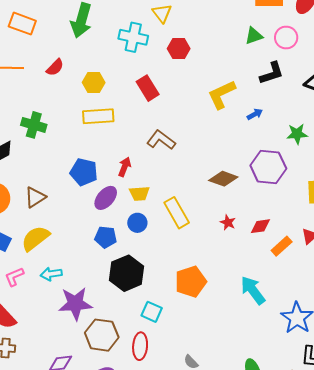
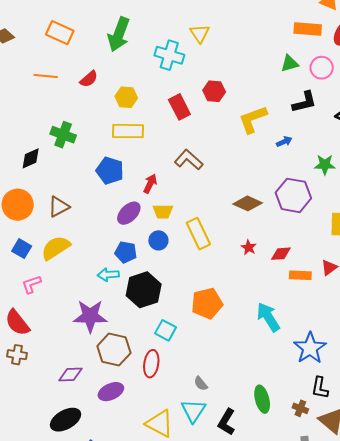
red hexagon: (179, 49) -> (214, 91), moved
blue pentagon: (84, 172) -> (110, 171), moved
orange rectangle: (282, 246) -> (300, 275), turned 40
cyan arrow: (51, 274) -> (108, 275), moved

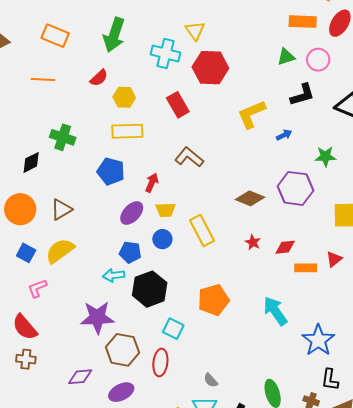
red semicircle: (89, 79) -> (99, 78), moved
red hexagon: (214, 91) -> (210, 68), moved, size x1.6

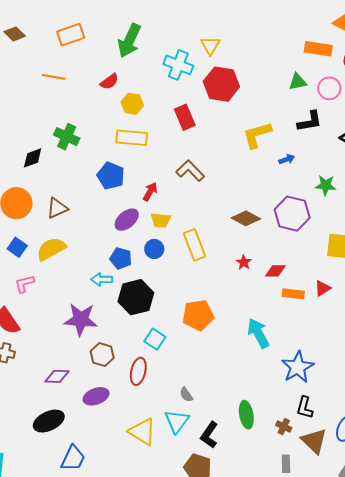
orange rectangle: (55, 36) -> (71, 35), turned -48
brown hexagon: (123, 350) -> (102, 355), size x0.7

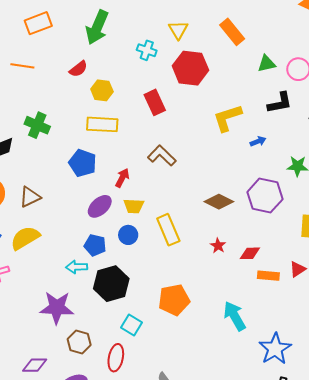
orange rectangle: (318, 49) -> (232, 32), moved, turned 44
cyan cross: (178, 65) -> (147, 50), size x0.7

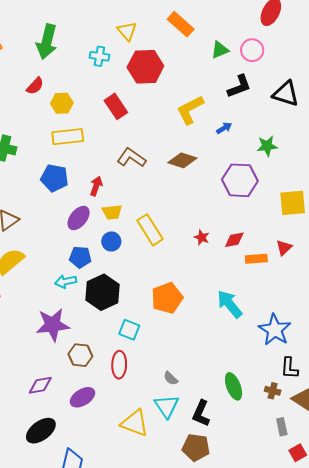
brown diamond: (219, 202) -> (182, 160), moved

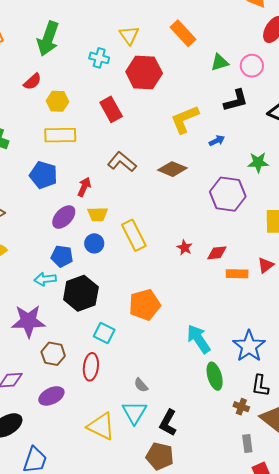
cyan arrow: (230, 304) -> (199, 339), moved
green ellipse: (234, 386) -> (215, 376), moved

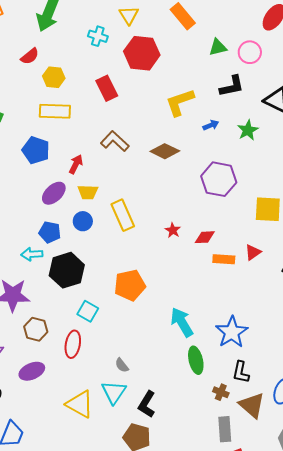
green star: (258, 162) -> (248, 130), moved, turned -30
gray rectangle: (247, 443) -> (225, 429), size x1.4

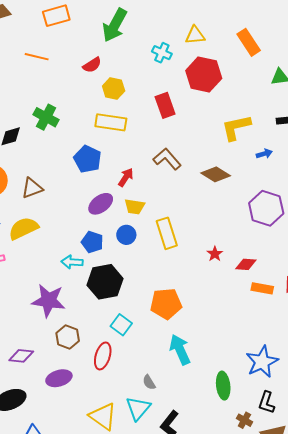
yellow triangle: (129, 15) -> (195, 35), turned 50
cyan arrow: (182, 322) -> (180, 350), moved

